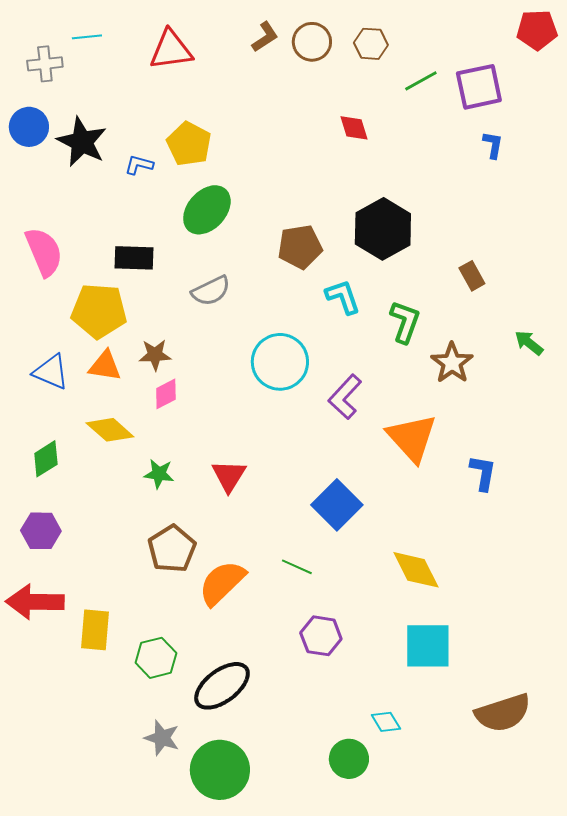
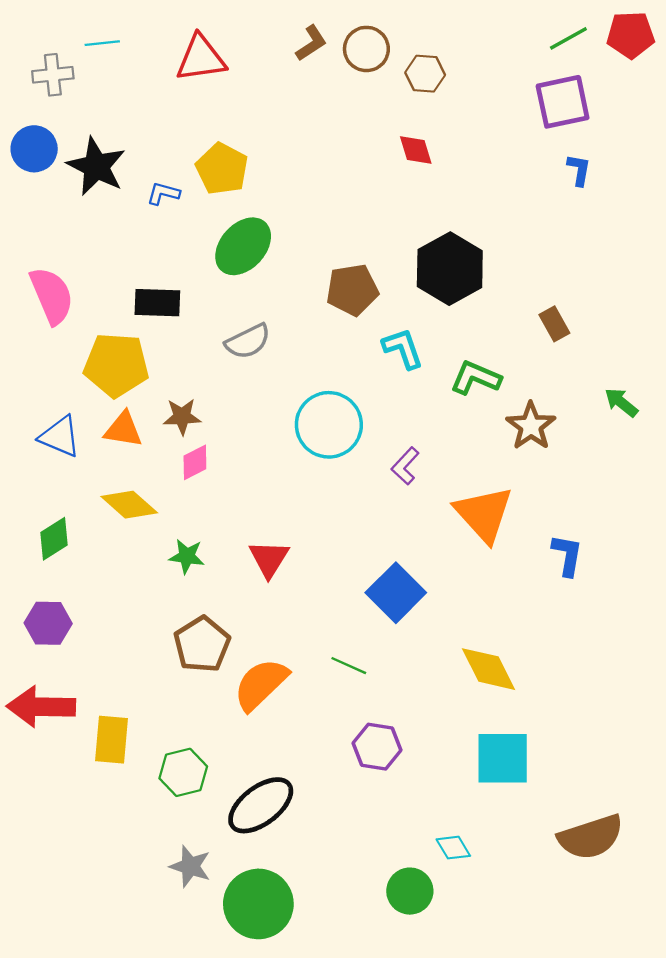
brown hexagon: (371, 44) -> (425, 74), moved
green line: (421, 81) -> (568, 38), moved
green L-shape: (405, 322) -> (476, 378), turned -87
purple L-shape: (345, 397) -> (405, 466), size x0.7

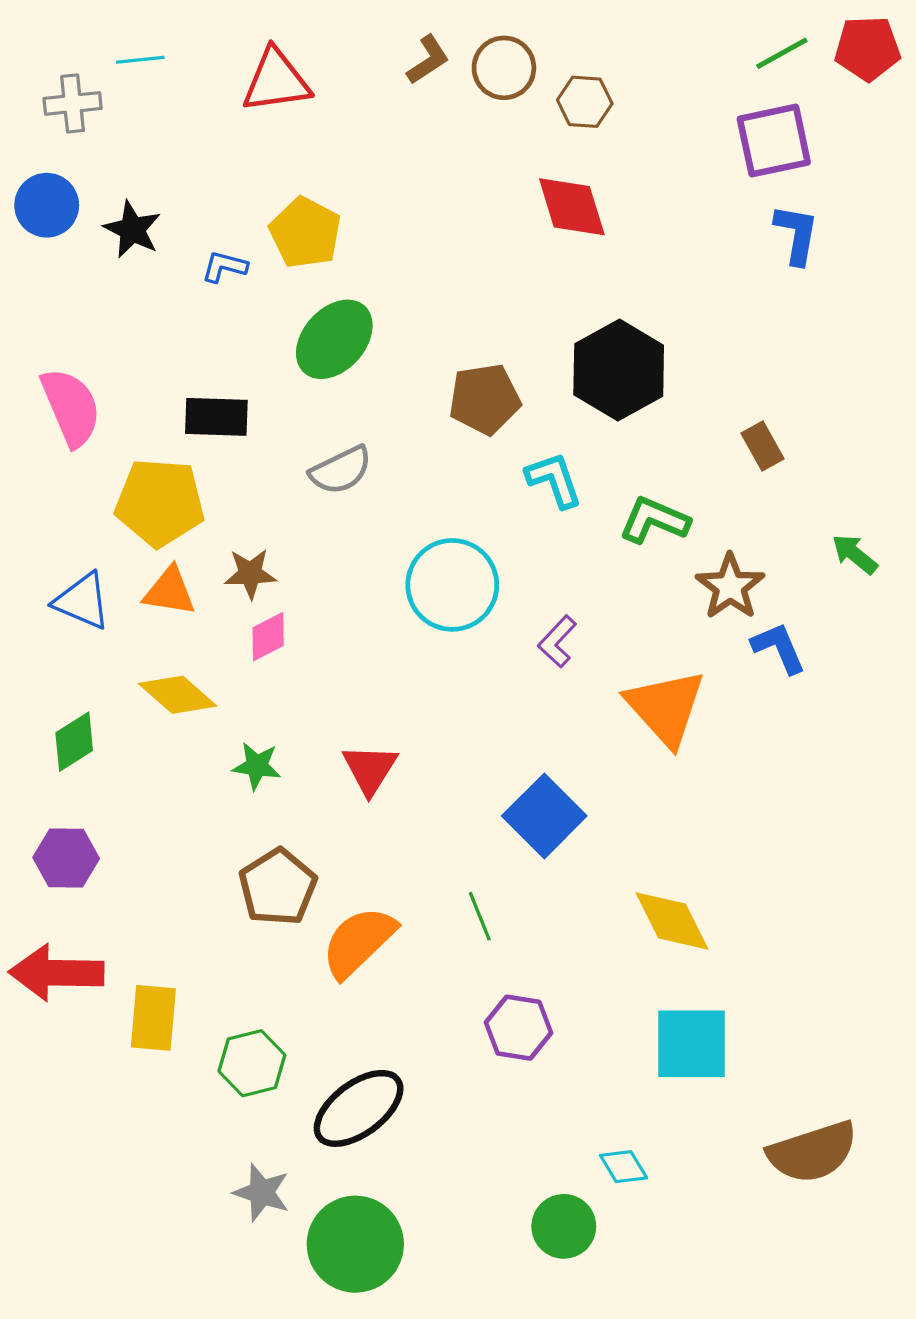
red diamond: (416, 150) -> (572, 207), size x1.5
black star: (96, 166) -> (132, 229), size x0.7
blue L-shape: (579, 170) -> (796, 234), size x1.4
blue L-shape: (567, 555) -> (779, 648), moved, turned -33
green line: (349, 666) -> (480, 916), turned 44

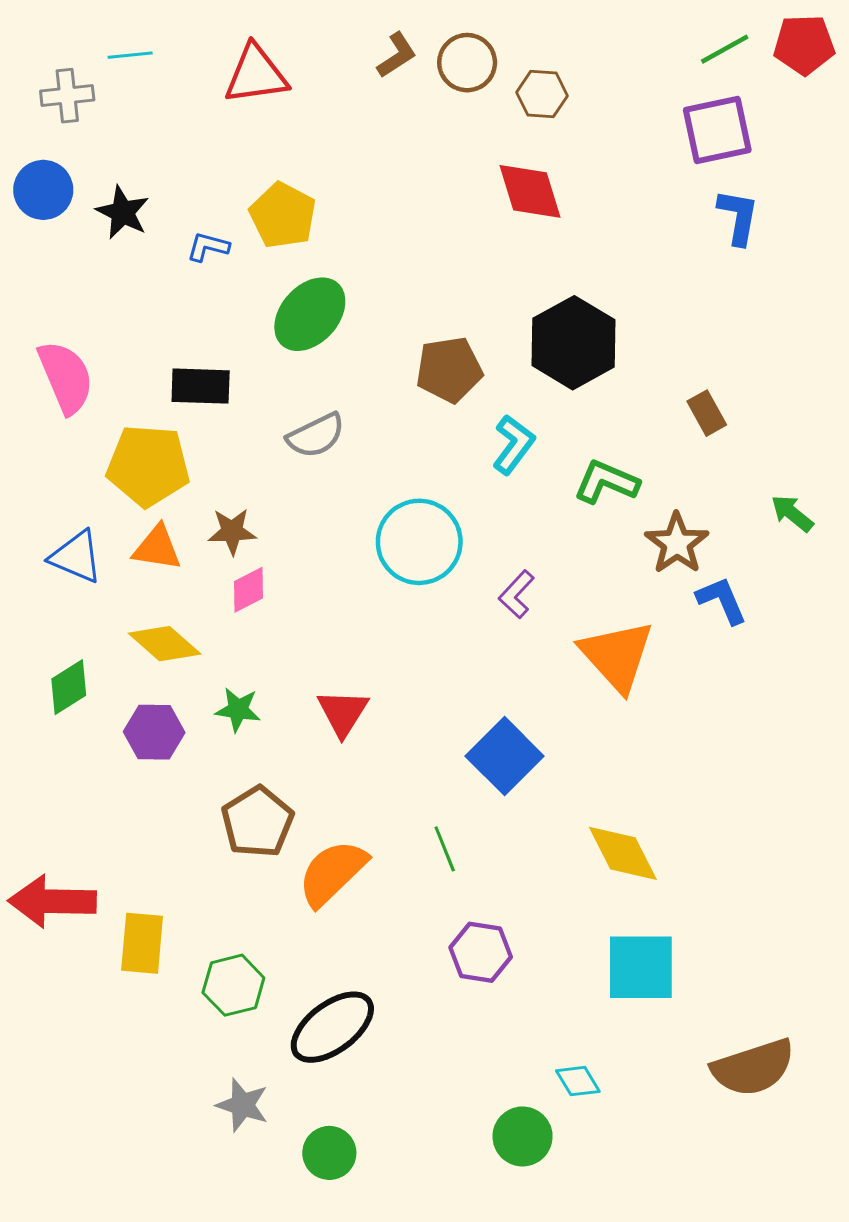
cyan L-shape: (554, 480) -> (514, 445), turned 56
purple hexagon: (66, 858) -> (154, 732), moved
green circle: (355, 1244) -> (329, 1153), size x0.6

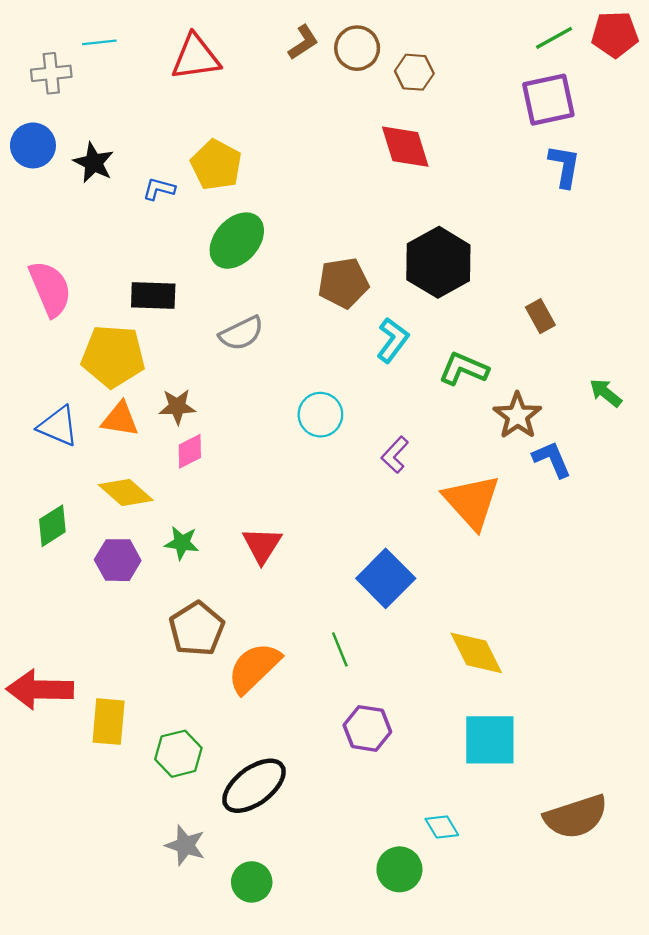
cyan circle: (419, 542) -> (320, 415), size x0.7

